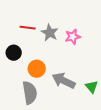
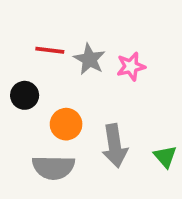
gray arrow: (64, 81) -> (115, 146), turned -125
gray semicircle: (30, 93) -> (53, 167), turned 100

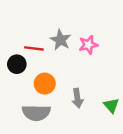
red line: (50, 50) -> (34, 48), moved
gray arrow: (115, 146) -> (77, 98), size x0.7

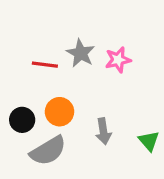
black circle: (17, 64) -> (22, 120), moved
gray semicircle: (36, 113) -> (48, 151), turned -32

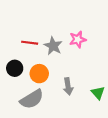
gray star: (81, 53) -> (53, 46), moved
black circle: (22, 120) -> (15, 68), moved

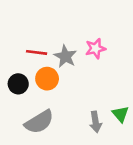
orange circle: (39, 74) -> (47, 79), moved
gray arrow: (68, 86) -> (96, 122), moved

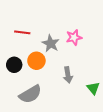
red line: (37, 52) -> (22, 32), moved
gray arrow: (96, 122) -> (68, 75), moved

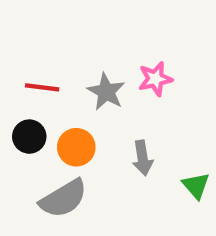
red line: (22, 32) -> (42, 87), moved
orange circle: (36, 61) -> (76, 147), moved

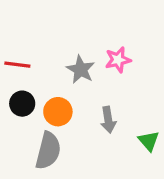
red line: (42, 87) -> (17, 65), moved
gray semicircle: (63, 199) -> (48, 151), turned -45

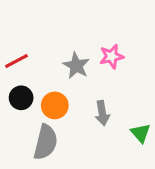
red line: (17, 65) -> (16, 61), turned -35

